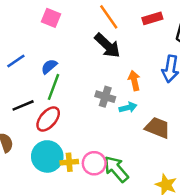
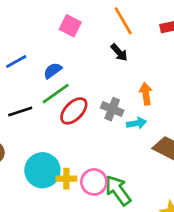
pink square: (51, 18) -> (70, 26), moved
black arrow: (107, 46) -> (119, 53), size x0.6
green line: (54, 87) -> (56, 94), turned 30
red ellipse: (48, 119) -> (74, 111), moved

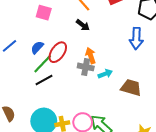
orange arrow: (146, 94) -> (91, 56), moved
black line: (20, 111) -> (44, 80), moved
red ellipse: (74, 111) -> (58, 52), moved

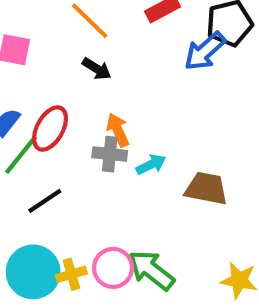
blue arrow: (136, 38) -> (205, 51), moved, turned 50
black line: (44, 80) -> (45, 201), moved

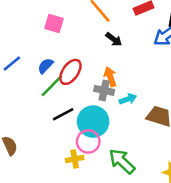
black arrow: (97, 69) -> (114, 39), moved
pink circle: (113, 268) -> (88, 142), moved
cyan circle: (33, 272) -> (93, 122), moved

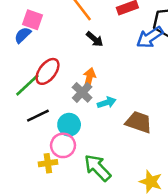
blue semicircle: (45, 66) -> (23, 35), moved
orange arrow: (110, 77) -> (89, 78), turned 30
gray cross: (104, 90) -> (82, 92), turned 30
cyan circle: (93, 122) -> (69, 125), size x0.7

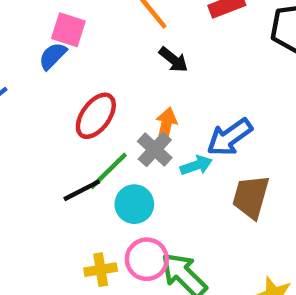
blue arrow: (150, 37) -> (230, 137), moved
green line: (27, 85) -> (108, 171), moved
brown trapezoid: (139, 122) -> (251, 197), turned -92
pink circle: (63, 145) -> (147, 259), moved

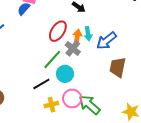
red ellipse: (96, 116) -> (58, 31), moved
cyan arrow: (196, 165) -> (88, 34), moved, turned 104
black line: (82, 190) -> (41, 84), moved

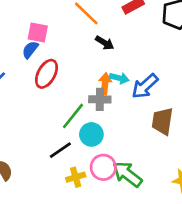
red ellipse: (58, 31) -> (46, 74), moved
cyan arrow: (88, 34) -> (119, 78), turned -64
gray cross: (73, 48) -> (100, 99), turned -35

